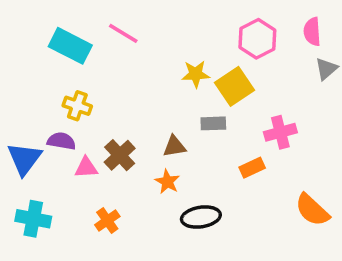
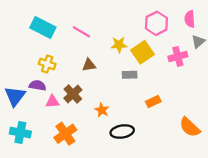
pink line: (123, 33) -> (81, 32), moved
pink cross: (280, 132) -> (178, 56), moved
brown triangle: (174, 146) -> (89, 65), moved
orange cross: (107, 221) -> (65, 134), size x1.5

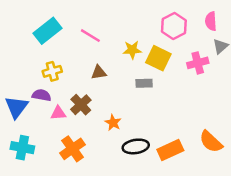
cyan rectangle: (43, 28) -> (47, 31), turned -65
yellow square: (143, 52) -> (158, 58), turned -30
yellow cross: (47, 64) -> (52, 71), turned -35
orange rectangle: (153, 102) -> (170, 150), moved, size x1.5

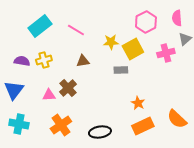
yellow square: (158, 58) -> (133, 49), turned 35
purple semicircle: (41, 95) -> (22, 61), moved
orange star: (113, 123) -> (138, 103), moved
black ellipse: (136, 146) -> (100, 132), moved

